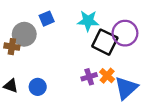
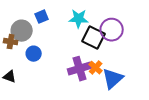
purple cross: (89, 77) -> (80, 69), size x1.6
blue circle: (38, 87) -> (34, 54), moved

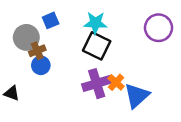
purple circle: (112, 30) -> (158, 28), moved
black square: (94, 38) -> (97, 46), moved
brown cross: (11, 42) -> (37, 51), moved, turned -32

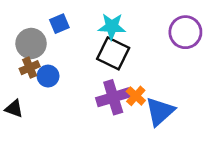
brown cross: (37, 51) -> (30, 68), moved

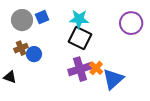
gray circle: (31, 43) -> (22, 20), moved

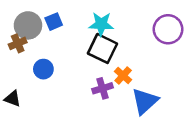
brown cross: (21, 48) -> (18, 43), moved
orange cross: (96, 68) -> (123, 76), moved
purple cross: (80, 69) -> (103, 88), size x0.7

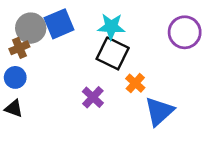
blue square: (54, 22) -> (59, 24), size x1.5
blue circle: (43, 69) -> (15, 77), moved
purple cross: (103, 88) -> (93, 97), moved, turned -30

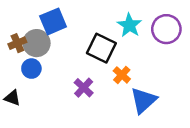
cyan star: (111, 27) -> (129, 25), moved, turned 30
gray circle: (31, 28) -> (37, 43), moved
blue circle: (15, 77) -> (31, 69), moved

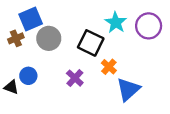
blue square: (53, 21) -> (31, 19), moved
gray circle: (37, 43) -> (49, 38), moved
blue circle: (31, 69) -> (28, 76), moved

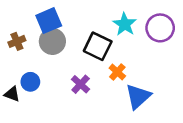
blue square: (31, 19) -> (49, 21), moved

